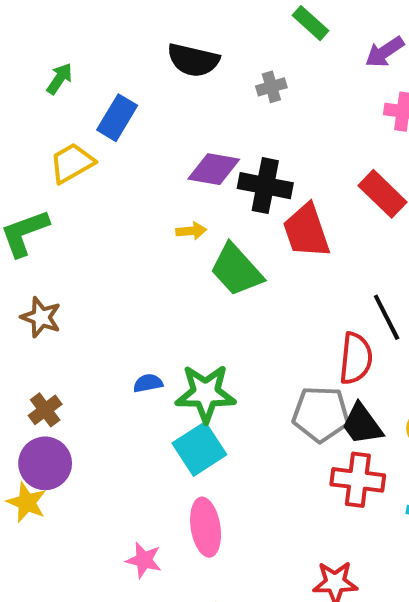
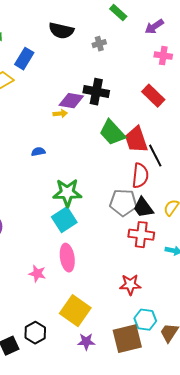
purple diamond: (214, 169) -> (71, 101), moved
red trapezoid: (306, 231) -> (136, 140), moved
green trapezoid: (236, 270) -> (112, 133), moved
blue semicircle: (148, 383) -> (38, 152), moved

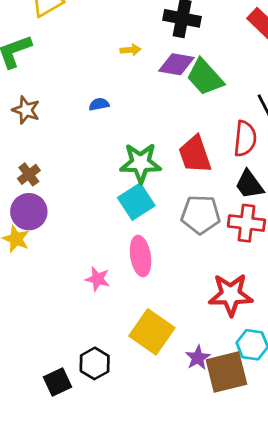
purple diamond: (71, 101) -> (176, 64), moved
red trapezoid: (136, 140) -> (195, 154), moved
gray pentagon: (123, 203) -> (201, 215), moved
red star: (130, 285) -> (231, 295), size x1.4
purple star: (86, 342) -> (198, 358), moved, turned -30

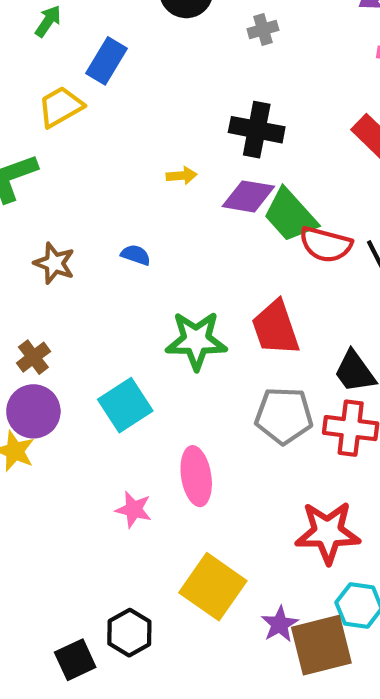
blue semicircle: (99, 104) -> (136, 255), turned 30
brown star: (26, 110) -> (54, 263), moved
red semicircle: (245, 139) -> (326, 244), moved, turned 99
cyan square: (136, 202) -> (125, 405), moved

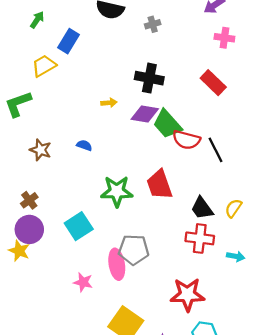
gray pentagon: (284, 416) -> (134, 250), moved

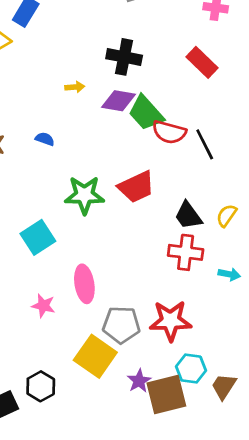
red trapezoid: (159, 185) -> (136, 187), turned -96
gray pentagon: (134, 250) -> (121, 325), moved

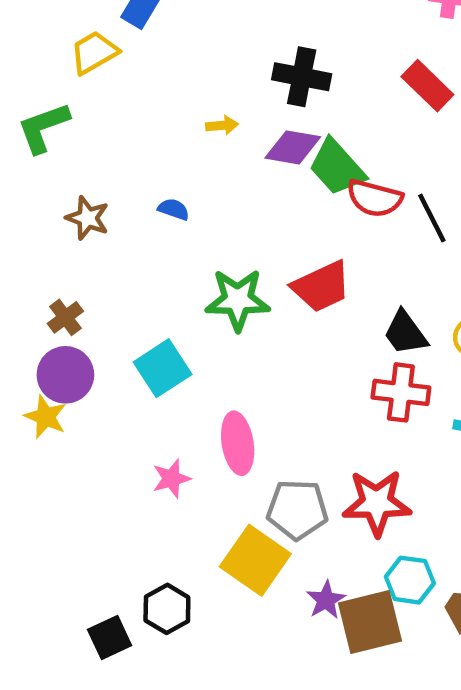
pink star: (43, 306) -> (171, 479), turned -30

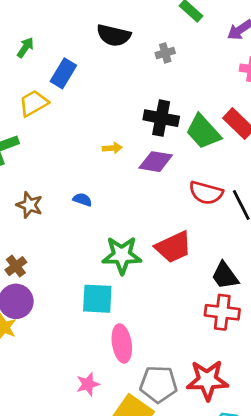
green trapezoid: (337, 167) -> (203, 132), moved
cyan square: (163, 368) -> (97, 299), moved, turned 36
pink star: (171, 479) -> (88, 384), moved

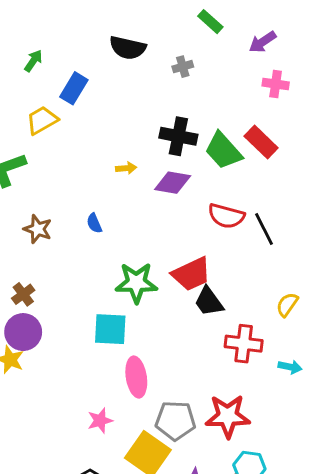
blue semicircle: (82, 200) -> (94, 223), turned -132
black trapezoid: (225, 276) -> (209, 302), moved

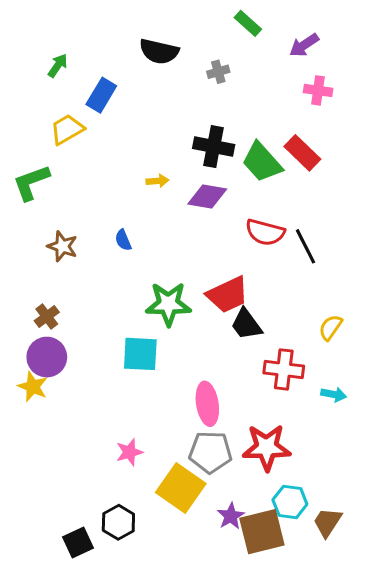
pink ellipse: (136, 377) -> (207, 404), moved

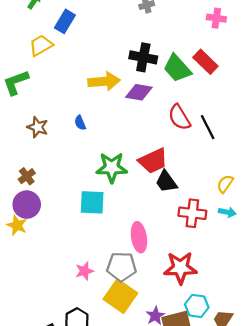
yellow arrow: (157, 181) -> (104, 81), size x2.0
red semicircle: (265, 232) -> (179, 117), turned 44
cyan arrow: (334, 394) -> (227, 212), moved
gray pentagon: (210, 452) -> (122, 267), moved

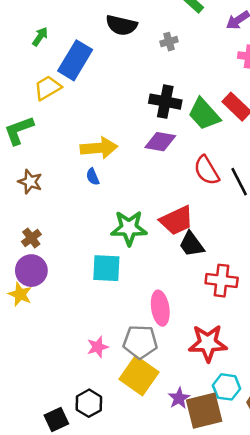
blue rectangle: (65, 21) -> (75, 60), size x1.4
yellow arrow: (104, 81) -> (99, 148), moved
brown star: (38, 127) -> (30, 182), moved

